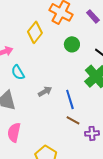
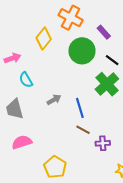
purple rectangle: (93, 16) -> (104, 32), moved
green circle: (72, 44) -> (82, 51), size x1.6
pink semicircle: (14, 132) -> (22, 142), turned 60

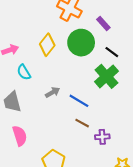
yellow diamond: (44, 38) -> (47, 45), moved
blue line: (80, 108) -> (79, 101), turned -42
pink semicircle: (22, 142) -> (20, 136), turned 90

